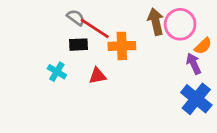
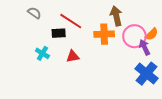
gray semicircle: (76, 18) -> (34, 13), moved
pink circle: (180, 24) -> (134, 36), moved
orange cross: (122, 46) -> (104, 34), moved

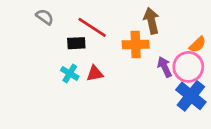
pink circle: (134, 36) -> (188, 67), moved
purple arrow: (145, 47) -> (165, 67), moved
cyan cross: (42, 53) -> (70, 73), moved

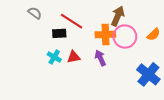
brown arrow: (151, 21) -> (118, 16), turned 36
purple arrow: (165, 67) -> (100, 58), moved
pink circle: (188, 67) -> (125, 37), moved

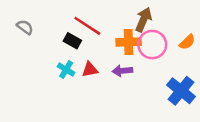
gray semicircle: (35, 13) -> (25, 27), moved
black rectangle: (59, 33) -> (72, 41), turned 32
purple arrow: (100, 58) -> (122, 71), turned -70

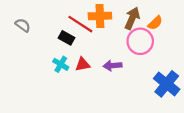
orange cross: (129, 42) -> (100, 16), moved
orange semicircle: (187, 42) -> (155, 23), moved

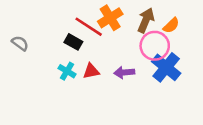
orange cross: (100, 16) -> (110, 18), turned -30
gray semicircle: (23, 25) -> (20, 43), moved
blue cross: (167, 84) -> (166, 67), moved

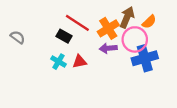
orange cross: (110, 18) -> (108, 28), moved
blue cross: (166, 67) -> (145, 58), turned 35
purple arrow: (124, 72) -> (108, 48), moved

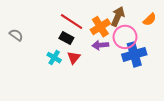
orange semicircle: (149, 22) -> (150, 19), moved
black rectangle: (64, 36) -> (66, 38), moved
red triangle: (80, 62) -> (74, 58), turned -40

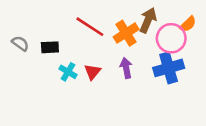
pink circle: (125, 37) -> (171, 38), moved
black rectangle: (66, 38) -> (50, 47), moved, turned -32
purple arrow: (100, 45) -> (126, 68), moved, turned 84

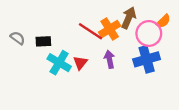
red line: (90, 27) -> (90, 31), moved
cyan cross: (68, 72) -> (59, 63), size x1.5

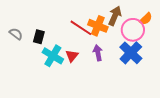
orange cross: (110, 29) -> (98, 26), turned -36
black rectangle: (43, 41) -> (39, 37), turned -72
blue cross: (147, 59) -> (131, 53), turned -30

